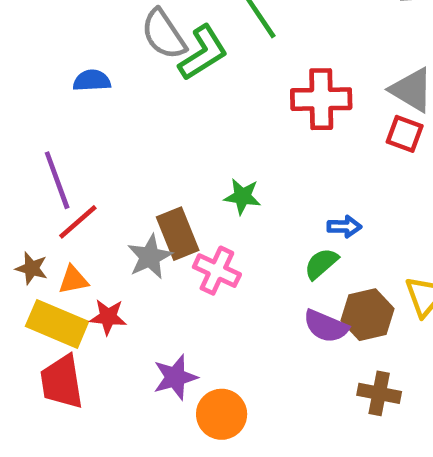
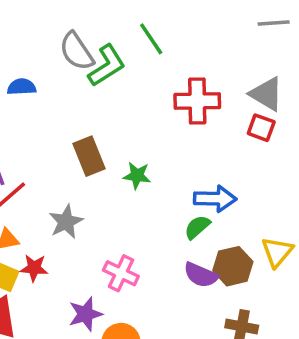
blue arrow: (344, 227) -> (215, 199), size x1.6
brown rectangle: (178, 234) -> (89, 156), moved
pink cross: (217, 271) -> (121, 273), moved

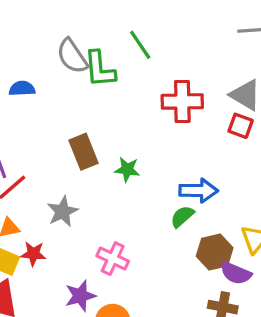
green L-shape: (107, 66) -> (100, 69), turned 117
purple semicircle: (201, 275) -> (236, 273), moved

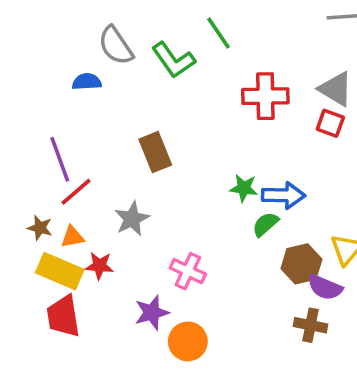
gray semicircle: (72, 56) -> (116, 46), moved
green L-shape: (100, 69) -> (173, 60), turned -30
green star: (127, 169) -> (244, 188), moved

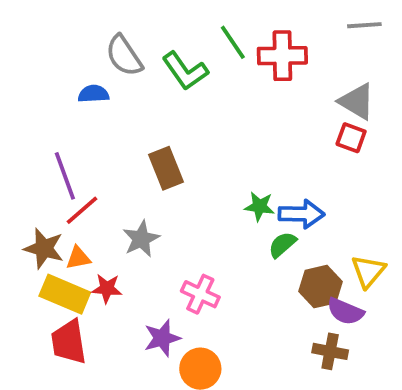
red cross: (265, 96) -> (282, 56), moved
brown star: (40, 228) -> (44, 248), size x1.5

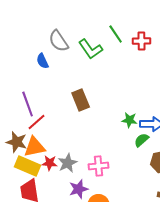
red cross: (282, 56) -> (142, 41), size x0.7
blue semicircle: (93, 94) -> (43, 61), turned -112
gray star: (141, 239) -> (68, 163), moved
orange triangle: (78, 258) -> (35, 147), size x1.6
pink cross: (200, 294) -> (99, 166), turned -30

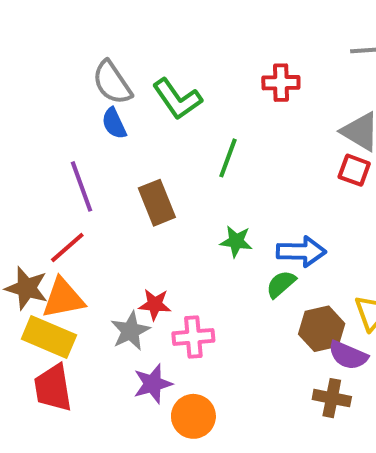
green line: (116, 34) -> (228, 158), moved, turned 54
blue semicircle: (43, 61) -> (114, 123), moved
purple line: (28, 104) -> (82, 186), moved
green star: (130, 120) -> (236, 241), moved
red star: (50, 163) -> (155, 304), moved

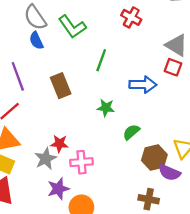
red cross: (281, 83) -> (131, 17), turned 30
blue arrow: (301, 252) -> (143, 85), moved
brown cross: (332, 398) -> (149, 199), moved

